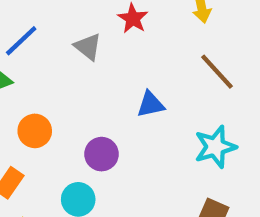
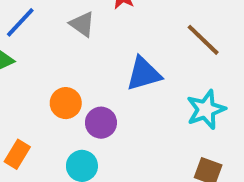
blue triangle: (151, 104) -> (144, 74), size x1.4
orange circle: (35, 131) -> (66, 103), moved

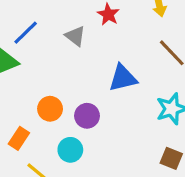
orange circle: (66, 103) -> (50, 109), moved

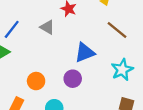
purple circle: (87, 116) -> (73, 79), moved

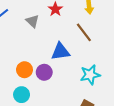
brown line: (117, 30) -> (84, 32), moved
orange circle: (36, 81) -> (24, 70), moved

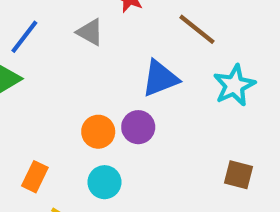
cyan star: (90, 75) -> (234, 85), moved

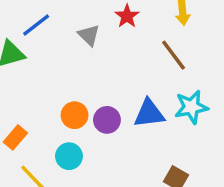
blue triangle: (160, 78) -> (149, 113), moved

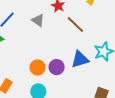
brown line: (174, 55) -> (75, 25), moved

